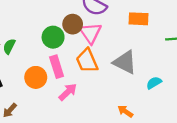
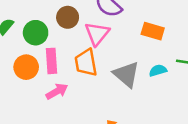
brown circle: (73, 24) -> (68, 17), moved
green circle: (53, 37) -> (36, 33), moved
cyan semicircle: (154, 83) -> (158, 70), moved

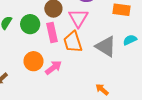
pink rectangle: (52, 61) -> (52, 33), moved
orange circle: (26, 67) -> (33, 61), moved

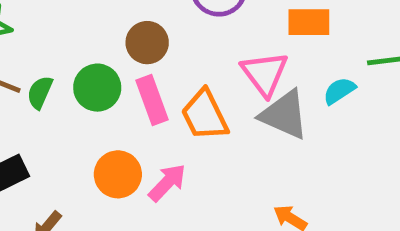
pink triangle: (78, 18) -> (265, 74), moved

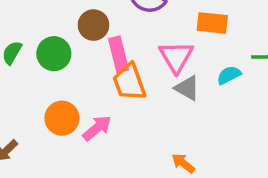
pink rectangle: (152, 100) -> (118, 54), moved
gray triangle: (284, 115) -> (187, 88), size x0.7

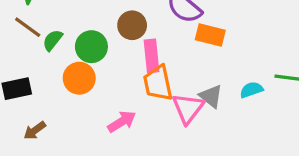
orange rectangle: (212, 23) -> (210, 35), moved
pink triangle: (176, 57) -> (188, 108), moved
orange circle: (62, 118) -> (79, 78), moved

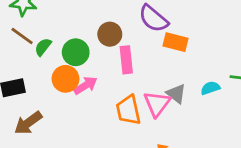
orange trapezoid: (158, 83) -> (128, 110), moved
pink arrow: (122, 122) -> (86, 85), moved
brown arrow: (35, 131) -> (28, 123), size x1.5

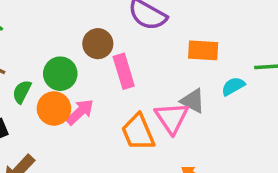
orange rectangle: (176, 42) -> (203, 50), moved
green semicircle: (43, 47) -> (22, 92), moved

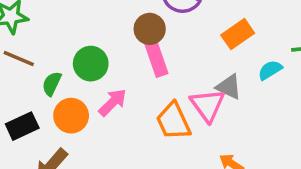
brown circle: (98, 44) -> (150, 29), moved
orange rectangle: (203, 50) -> (238, 34), turned -36
orange circle: (54, 108) -> (71, 116), moved

